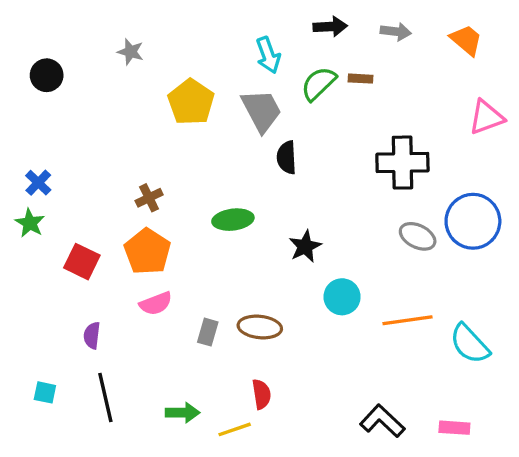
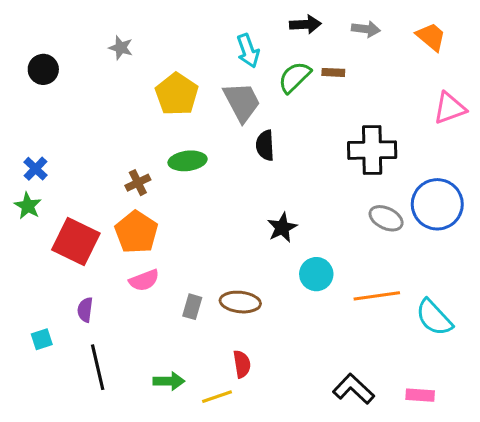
green ellipse: (233, 220) -> (188, 161), moved
red square: (82, 262) -> (76, 242), size x1.4
cyan square: (45, 392) -> (42, 339), moved, turned -30

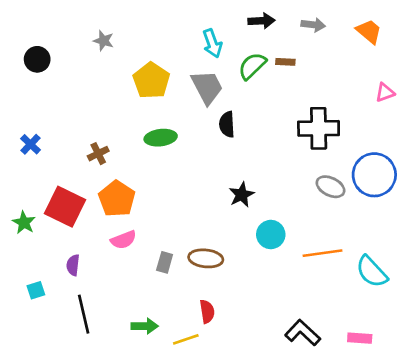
pink triangle: (450, 108) -> (385, 92), size x0.7
brown cross: (138, 183) -> (98, 154), moved
green star: (28, 206) -> (24, 223), moved

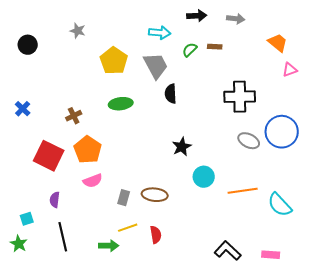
orange trapezoid: (369, 31) -> (278, 43), moved
cyan arrow: (212, 43) -> (160, 33), turned -65
green semicircle: (252, 66) -> (190, 50), size x0.7
green star: (24, 223) -> (19, 244), moved
yellow line: (186, 339) -> (128, 228), moved

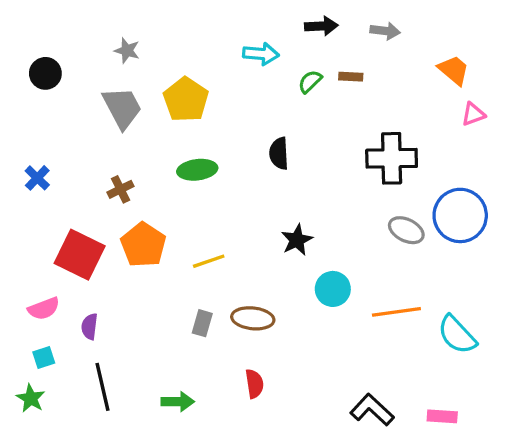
gray trapezoid: (156, 66) -> (122, 108), moved
pink semicircle: (93, 181) -> (44, 309), moved
yellow line: (128, 228) -> (209, 261), moved

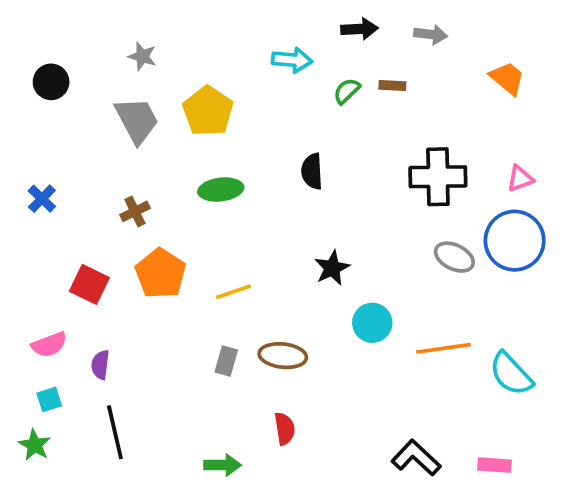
pink triangle: (473, 114) -> (520, 179), moved
red square: (80, 255) -> (89, 284), size x0.7
green arrow: (178, 402) -> (223, 465), moved

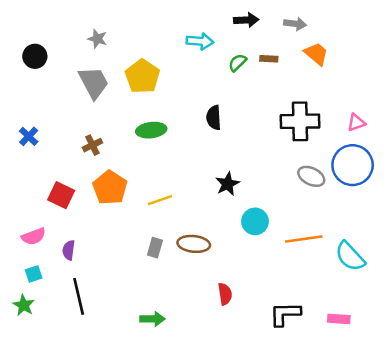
orange trapezoid: (507, 78) -> (316, 54), moved
red semicircle: (285, 429) -> (225, 294), moved
black L-shape: (416, 458) -> (285, 314), turned -44

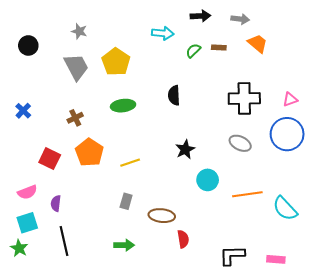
gray ellipse: (311, 176) -> (240, 143), moved
brown ellipse: (194, 244) -> (162, 216), moved
cyan square: (34, 274) -> (27, 223), size x1.5
green arrow: (152, 319) -> (124, 245), moved

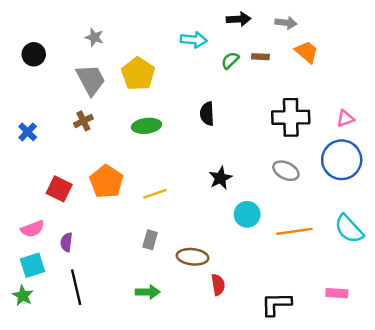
brown cross: (75, 118) -> (83, 121), moved
cyan semicircle: (285, 208) -> (349, 229), moved
pink rectangle: (276, 259) -> (337, 293), moved

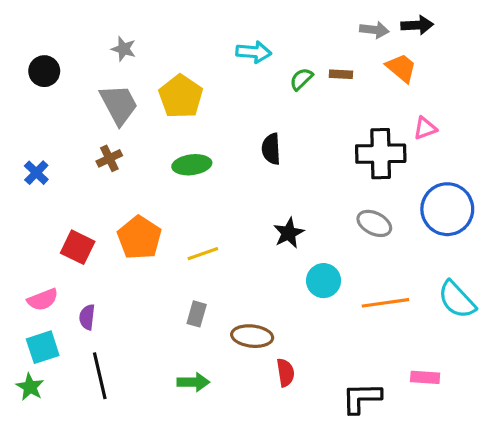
black arrow: (239, 19) -> (417, 25), moved
pink triangle: (345, 119) -> (425, 128), moved
pink rectangle: (337, 293) -> (425, 377), moved

